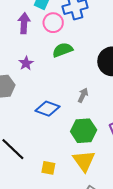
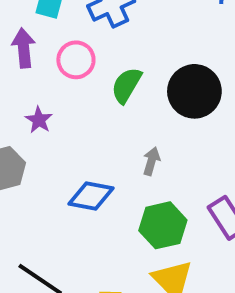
pink circle: (53, 23) -> (76, 60), moved
green semicircle: (63, 50) -> (126, 85), moved, turned -30

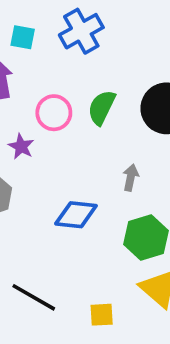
pink circle: (76, 60) -> (54, 113), moved

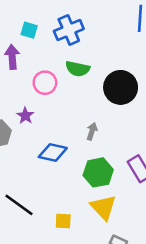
green semicircle: (102, 107) -> (78, 69), moved, turned -110
purple star: (21, 147) -> (25, 116), moved

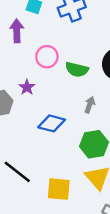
green semicircle: (78, 69) -> (77, 69), moved
yellow square: (63, 221) -> (59, 189), size x1.5

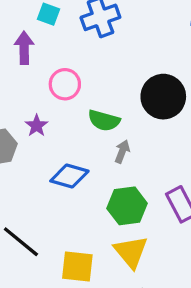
green semicircle: (77, 69) -> (104, 120), moved

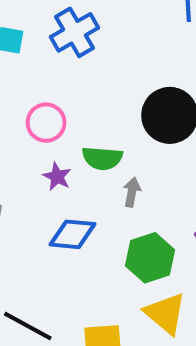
purple star: (37, 126) -> (57, 177), moved

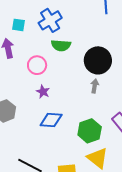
green semicircle: (102, 158) -> (61, 45), moved
gray arrow: (132, 192) -> (95, 86), moved

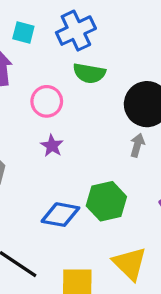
blue diamond: (51, 120) -> (60, 215), moved
green hexagon: (90, 131) -> (106, 201), moved

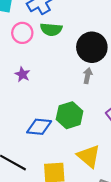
pink circle: (47, 101) -> (22, 33), moved
purple star: (52, 146) -> (22, 74), moved

